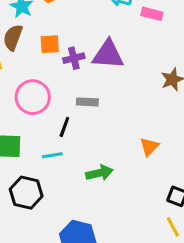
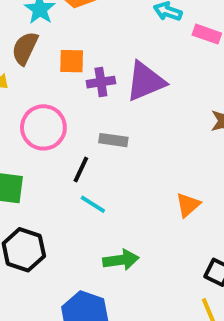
purple triangle: (108, 55) -> (145, 81), turned -32
cyan line: (52, 155) -> (93, 204), moved, turned 36
green arrow: (99, 173) -> (121, 260), moved

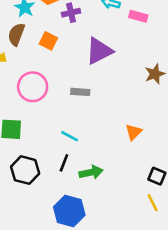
orange square: (72, 61) -> (48, 41), turned 30
purple cross: (101, 82) -> (71, 13), moved
black line: (81, 170) -> (64, 163), moved

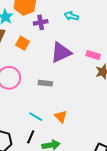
pink rectangle: (138, 16) -> (93, 55), moved
orange triangle: (134, 132) -> (61, 117), moved, turned -32

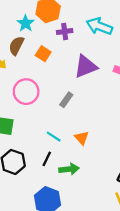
cyan arrow: (71, 16) -> (99, 26), size x1.6
gray rectangle: (45, 83) -> (66, 100), turned -64

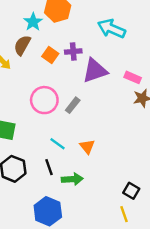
purple cross: (65, 32) -> (73, 52), moved
pink circle: (26, 92) -> (44, 100), moved
black line: (47, 159) -> (49, 167), turned -48

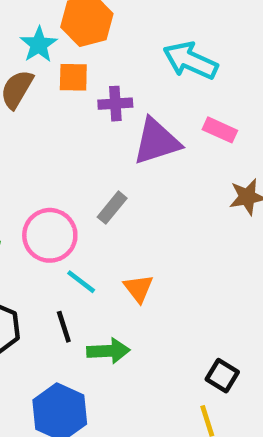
orange square: (50, 55) -> (73, 77), moved, turned -35
pink rectangle: (133, 77) -> (220, 130), moved
pink circle: (44, 100) -> (50, 235), moved

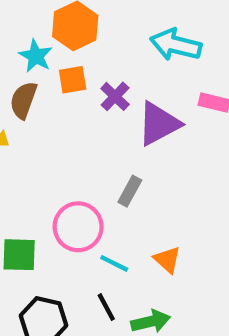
purple cross: (115, 104) -> (115, 96), turned -32

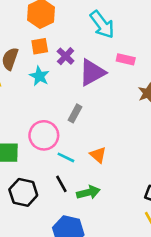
cyan arrow: (176, 45) -> (102, 24), turned -140
cyan star: (36, 56) -> (39, 76), moved

